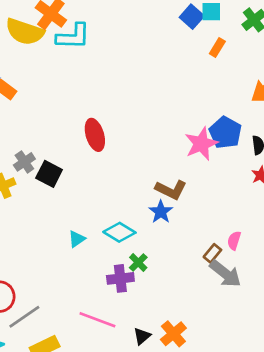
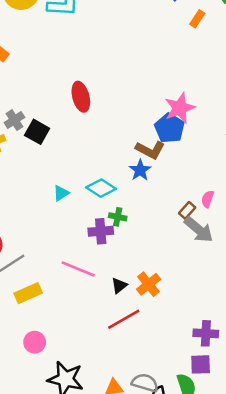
blue pentagon: (225, 132) -> (170, 128), moved
green cross: (138, 263) -> (118, 217), turned -36

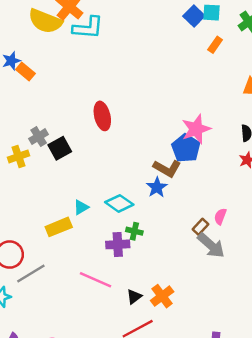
black square: (37, 132) -> (60, 148), turned 30
yellow rectangle: (28, 293) -> (59, 227), moved

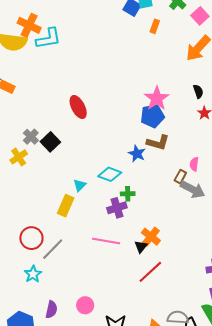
blue pentagon: (186, 148) -> (152, 116), turned -30
brown L-shape: (167, 168) -> (158, 143), moved
yellow rectangle: (59, 227) -> (66, 206), turned -30
orange cross: (162, 296) -> (151, 237), moved

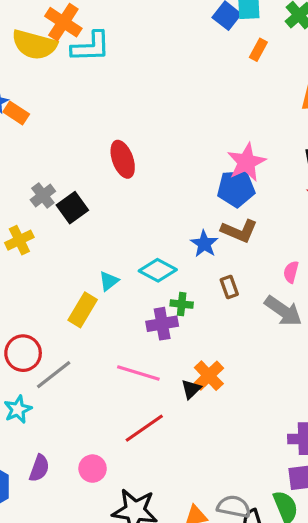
yellow cross: (19, 157) -> (19, 240), moved
brown rectangle: (180, 177) -> (229, 287), moved, turned -56
red line: (150, 272) -> (144, 428), moved

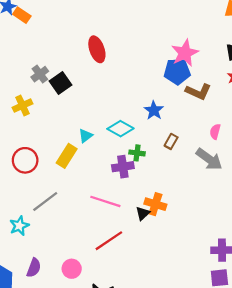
brown L-shape: (239, 231) -> (198, 92), moved
brown rectangle: (229, 287) -> (171, 141), turned 48
red circle: (23, 353) -> (25, 160), moved
orange cross: (209, 376) -> (155, 204), turned -30

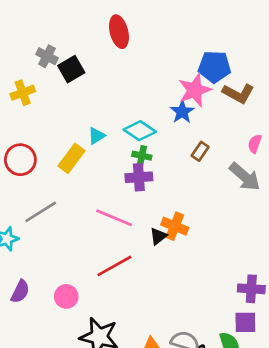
pink star: (185, 53) -> (195, 90), moved
gray cross: (40, 74) -> (47, 56), turned -30
green cross: (137, 153) -> (142, 156), moved

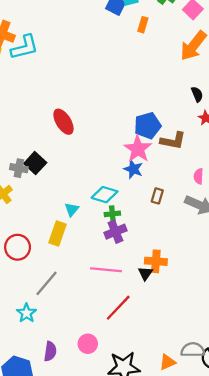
gray cross: (47, 56) -> (19, 168), moved

